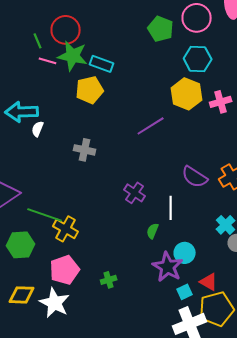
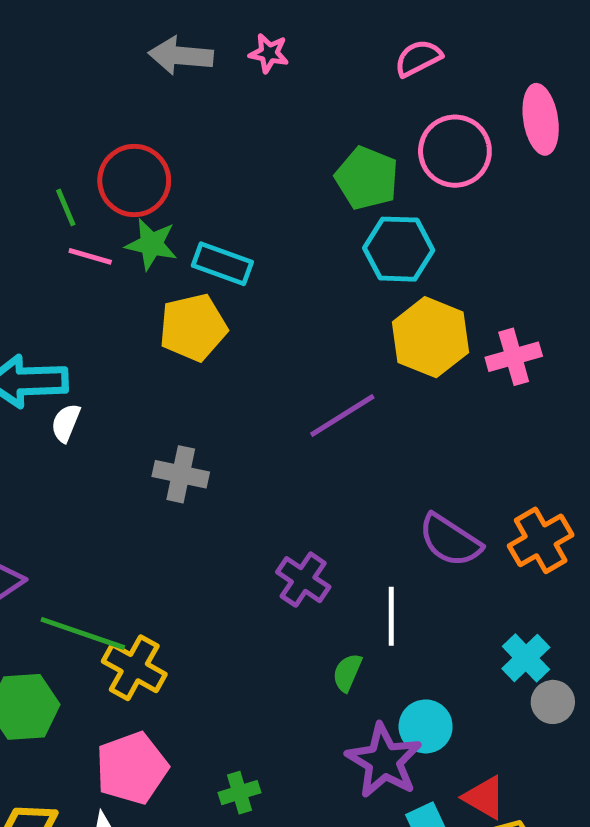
green star: (73, 56) -> (151, 244), size x0.7
cyan hexagon: (198, 59) -> (399, 249), moved

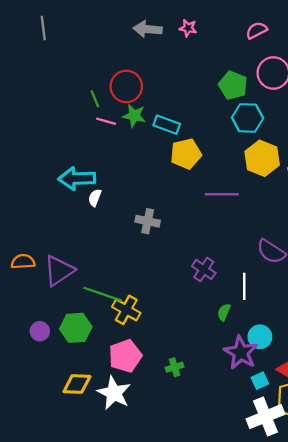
yellow pentagon: (193, 327) -> (186, 154), moved
purple line: (342, 416) -> (222, 194), turned 32

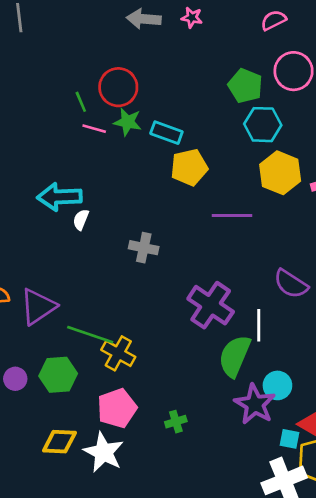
purple cross: (204, 269) -> (211, 305), size x1.6
green semicircle: (224, 312) -> (235, 356), size x2.0
cyan square: (260, 381) -> (289, 439), moved, turned 36

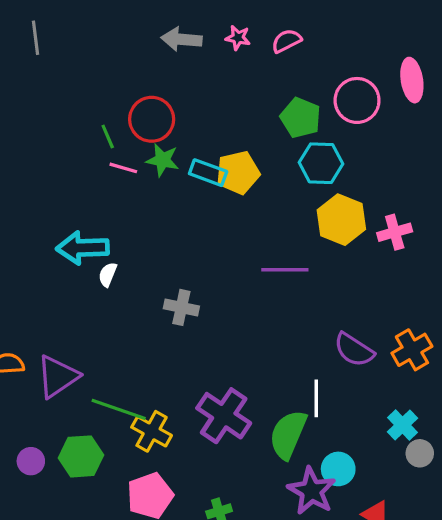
pink semicircle: (273, 20) -> (286, 41), moved
yellow pentagon: (189, 167) -> (238, 173), moved
purple cross: (211, 305) -> (224, 416), moved

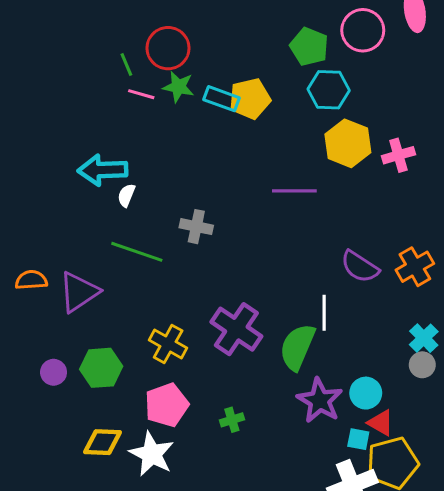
green line: (119, 409) -> (137, 252), moved
cyan cross: (403, 425) -> (424, 338), moved
cyan circle: (338, 469) -> (366, 393), moved

